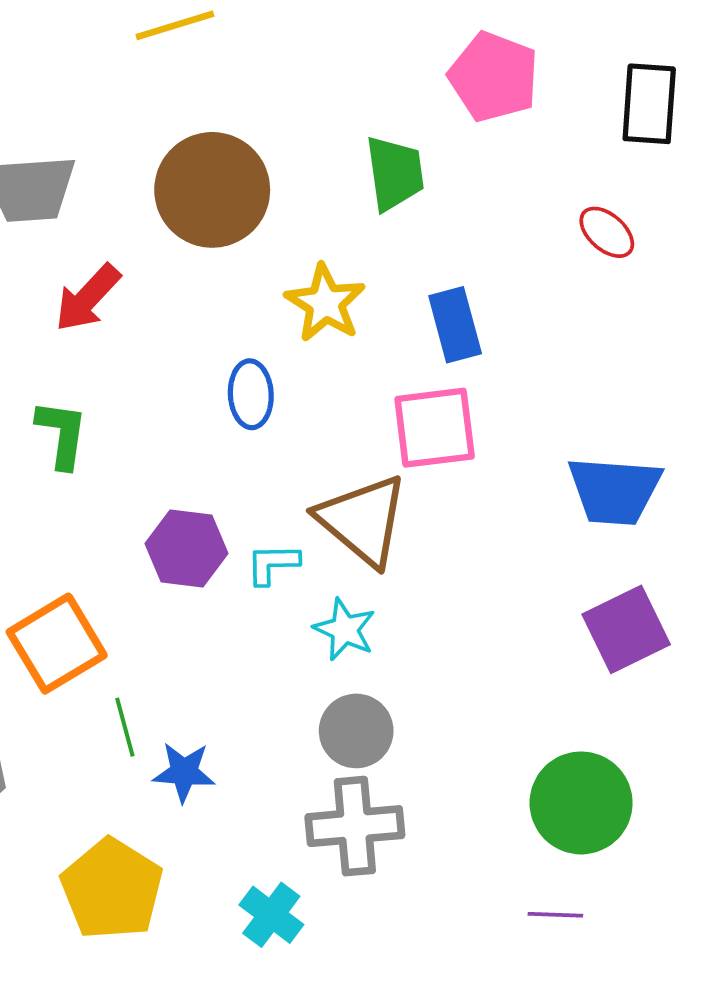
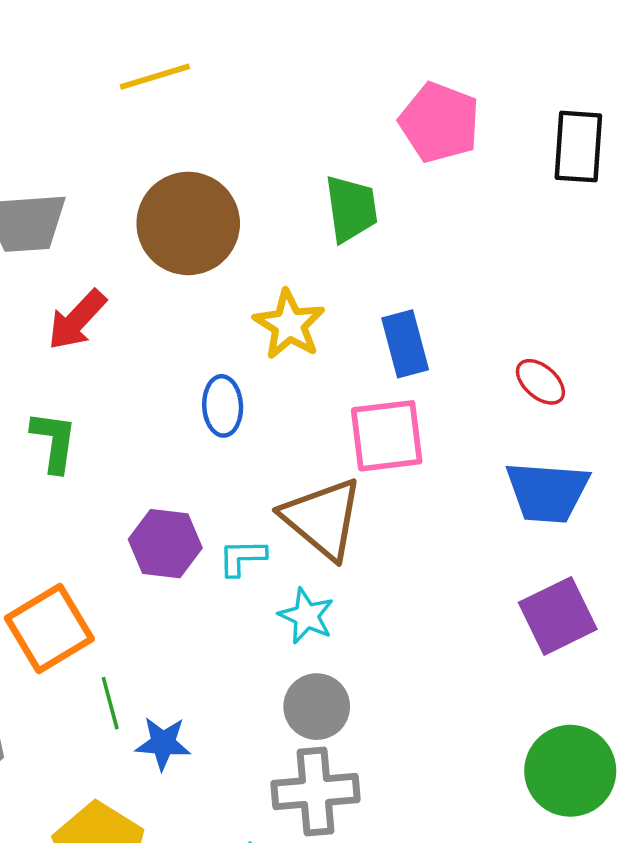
red ellipse: (607, 232) -> (540, 382), moved
green circle: (581, 803) -> (570, 771), moved

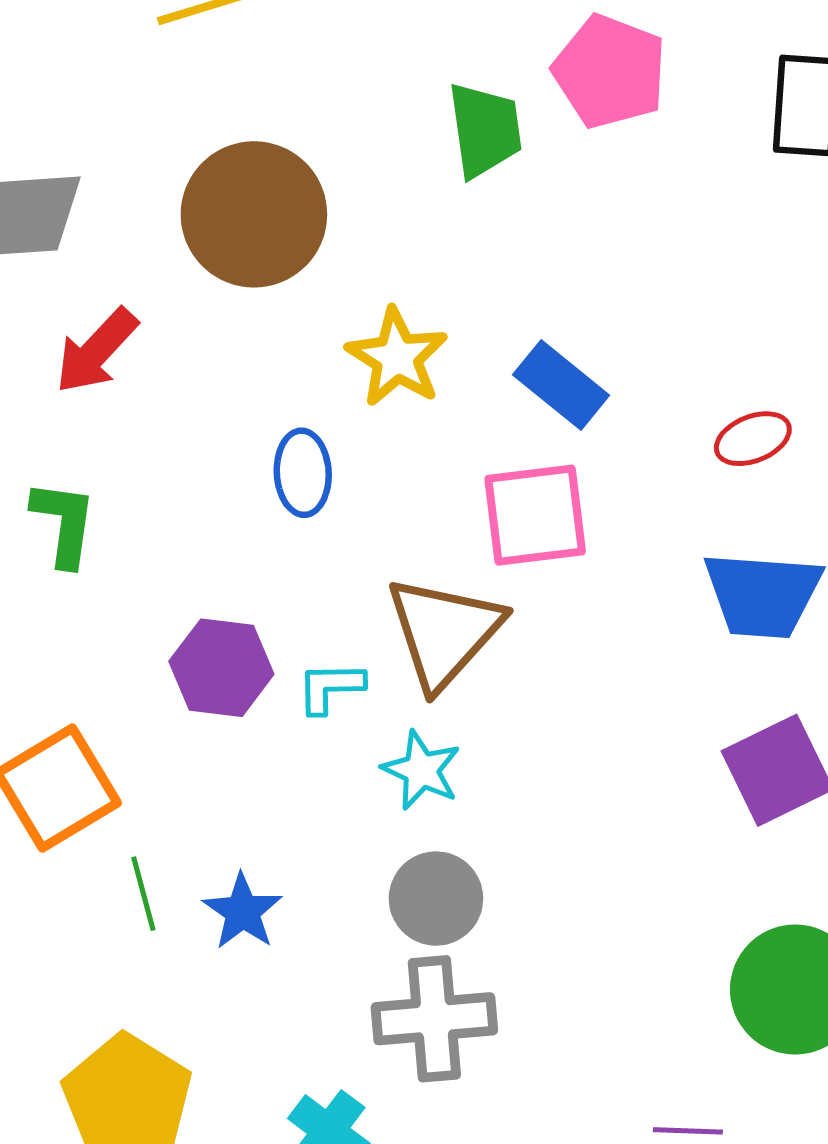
green trapezoid: (351, 209) -> (485, 130), moved
blue rectangle: (405, 344) -> (561, 385), turned -36
red ellipse: (540, 382) -> (753, 439), turned -63
brown triangle: (322, 518) -> (444, 632), turned 32
blue star: (163, 743) -> (243, 912), moved, turned 30

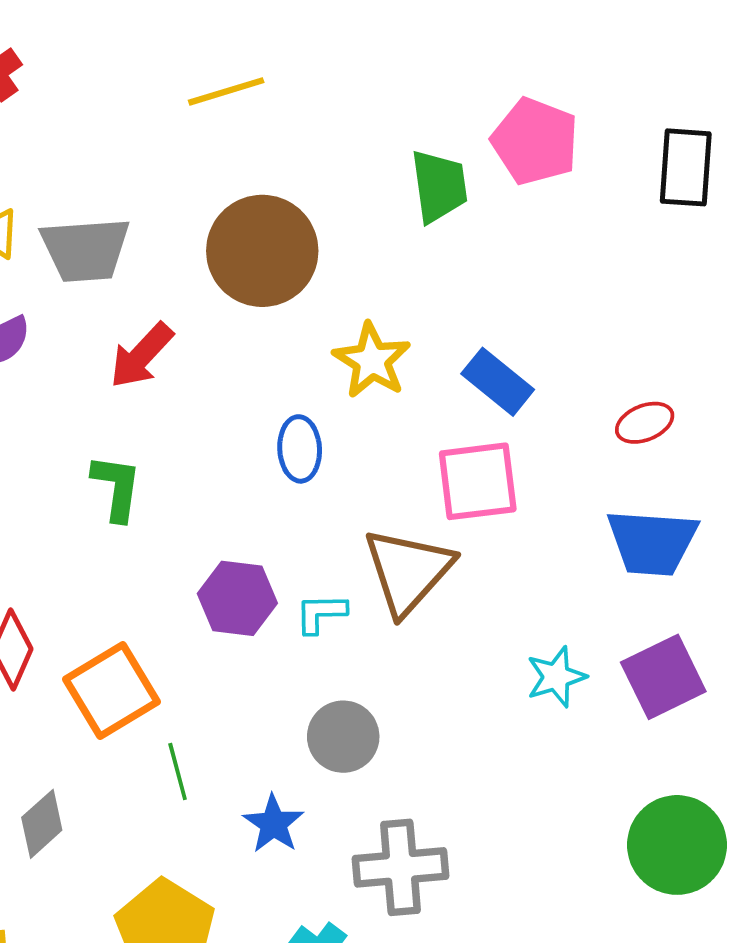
cyan star: (421, 770) -> (556, 677), moved, turned 30
gray circle: (436, 899) -> (343, 737), moved
blue star: (243, 912) -> (273, 824), moved

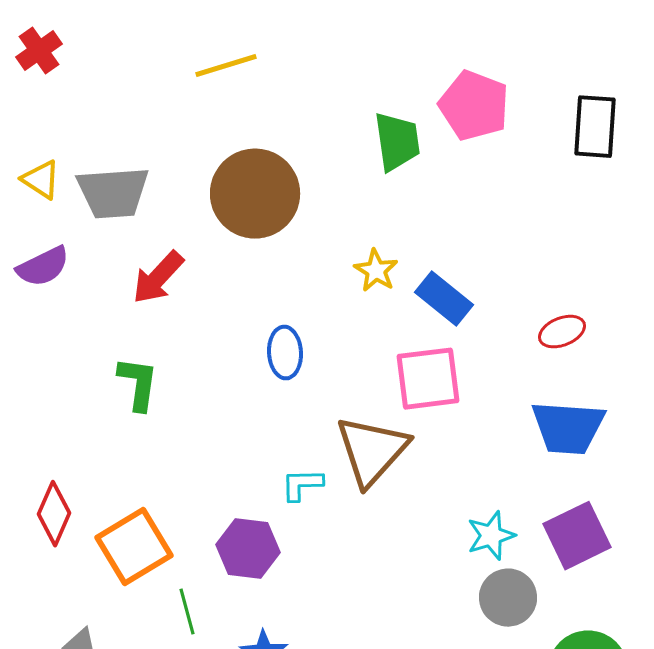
yellow star: (372, 360) -> (376, 271), moved, size x0.7
purple hexagon: (237, 598) -> (248, 549), moved
gray circle: (343, 737) -> (508, 598), moved

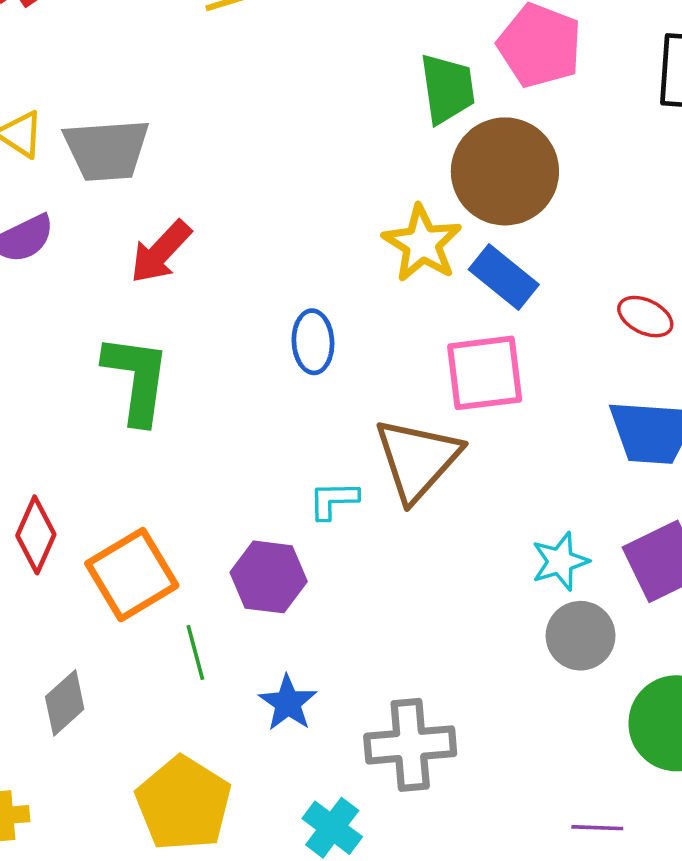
brown circle: (255, 194) -> (505, 171), moved
yellow star: (376, 271) -> (422, 243), size x1.5
red ellipse: (562, 332) -> (645, 317), turned 48
green L-shape: (138, 384) -> (137, 379), size x1.4

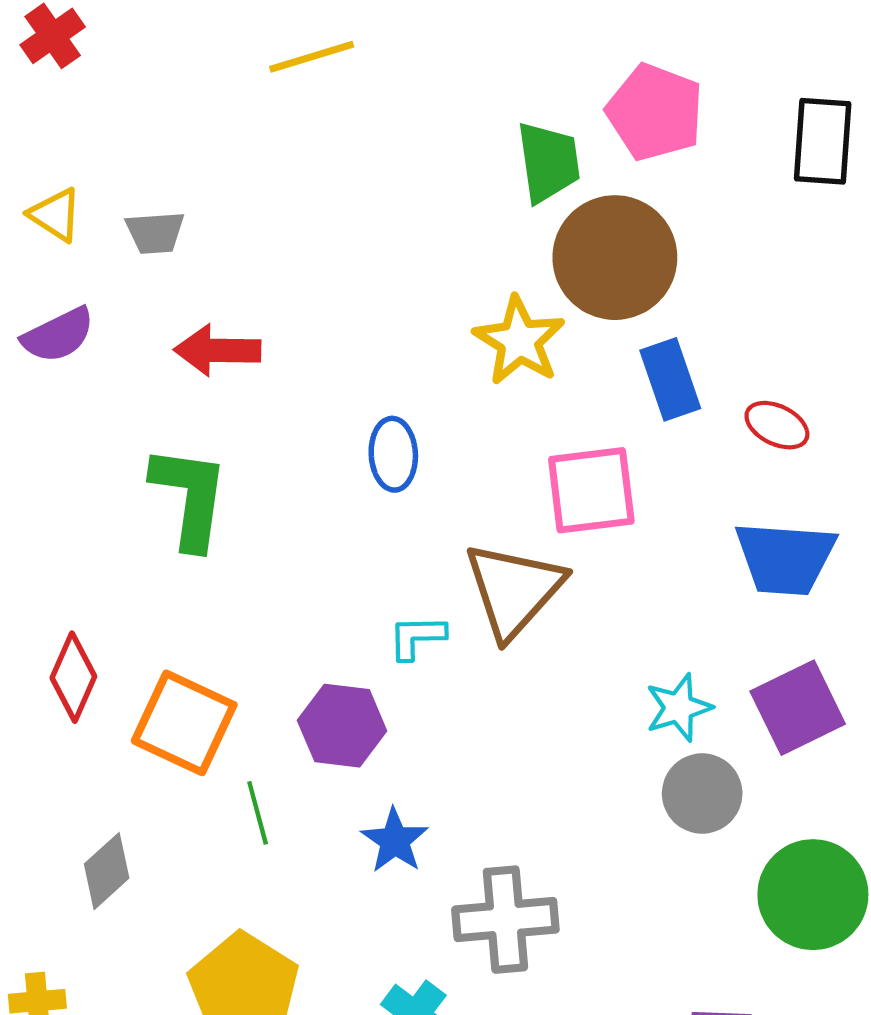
gray trapezoid: (107, 150) -> (155, 233), size x0.6
red arrow: (161, 252) -> (217, 350), turned 48
blue rectangle: (504, 277) -> (670, 379), moved, turned 32
orange square: (132, 575) -> (184, 723), turned -34
blue star: (288, 703) -> (395, 841), moved

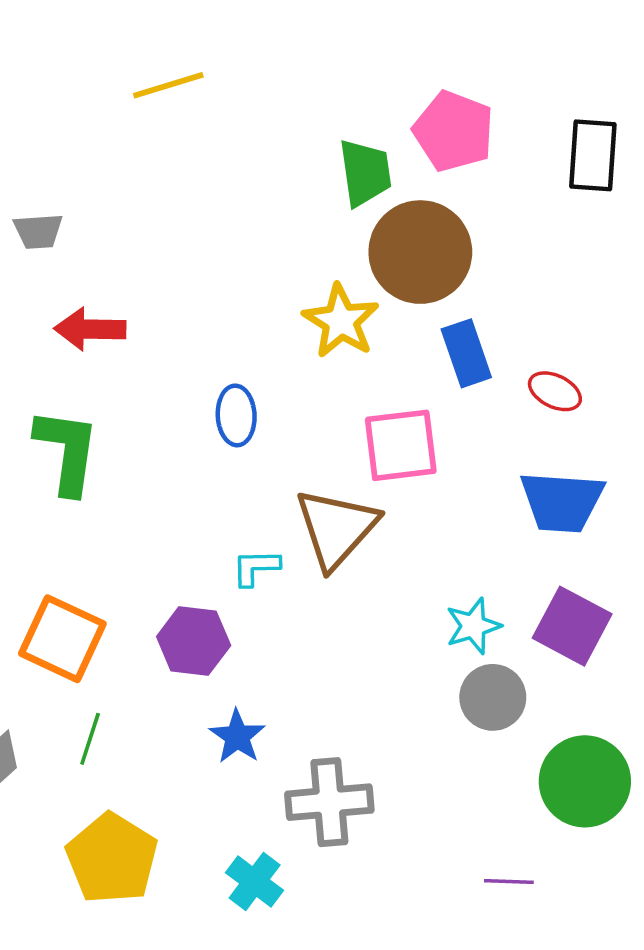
purple square: (798, 708) -> (572, 626), turned -36
green line: (258, 813) -> (90, 739), moved, turned 33

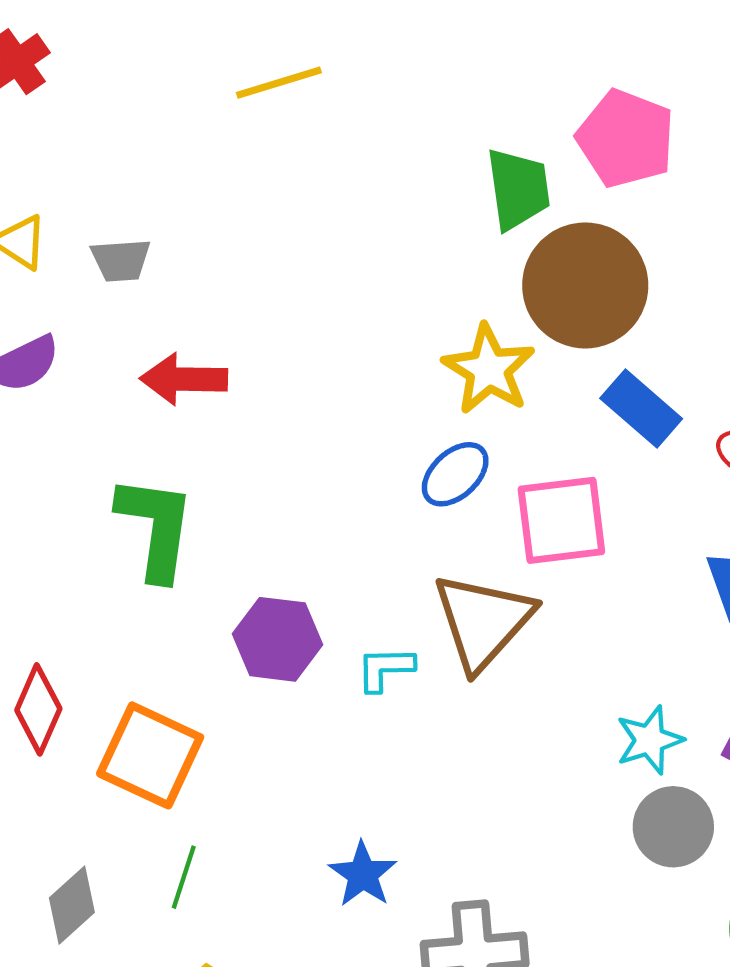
blue rectangle: (466, 353) -> (641, 409), turned -30
blue ellipse: (236, 415) -> (455, 474), moved, turned 50
purple hexagon: (194, 641) -> (277, 639), moved

